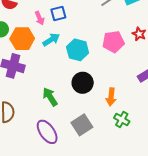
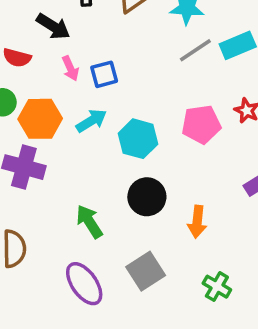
pink arrow: (40, 18) -> (70, 68), moved
green cross: (122, 120) -> (217, 287), moved

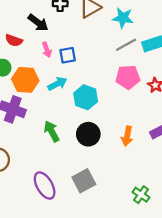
pink pentagon: (201, 124) -> (128, 77), moved
green arrow: (89, 222) -> (52, 131), moved
orange arrow: (197, 222) -> (127, 136), moved
green cross: (217, 287) -> (141, 195), moved

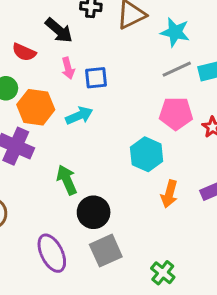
cyan hexagon: (86, 97) -> (147, 154), moved
black circle: (88, 134) -> (94, 212), moved
green cross: (141, 195) -> (163, 273), moved

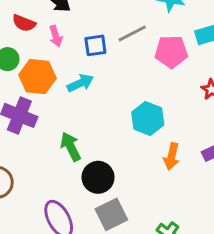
pink arrow: (68, 68) -> (56, 36), moved
gray line: (177, 69) -> (132, 33), moved
pink pentagon: (176, 113) -> (171, 52), moved

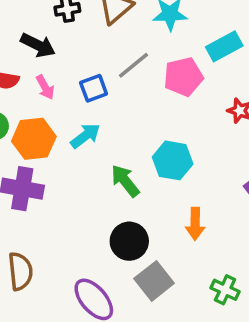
green arrow: (71, 147) -> (125, 181), moved
orange arrow: (172, 156) -> (195, 224), moved

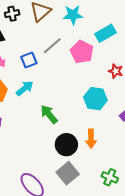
pink pentagon: (183, 77) -> (82, 52), turned -30
cyan hexagon: (173, 160) -> (95, 99), moved
black circle: (129, 241) -> (66, 145), moved

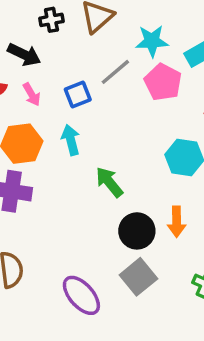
cyan star: (73, 15) -> (152, 41), moved
cyan arrow: (25, 88) -> (71, 140), turned -66

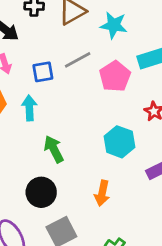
cyan star: (152, 41) -> (114, 25), moved
black circle: (137, 231) -> (41, 192), moved

